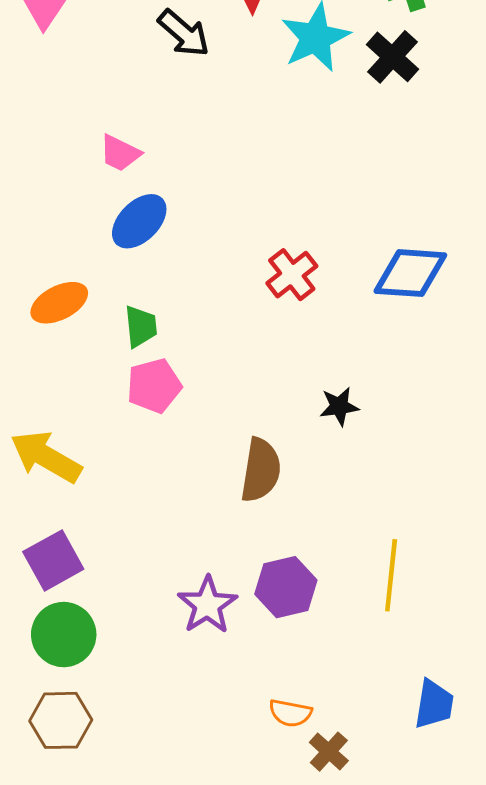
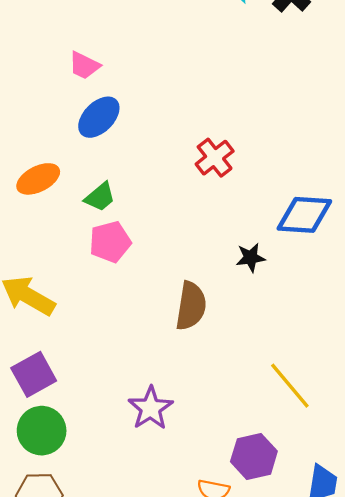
blue diamond: (410, 273) -> (304, 215), moved
green trapezoid: (141, 326) -> (100, 197), turned 56
yellow line: (391, 575) -> (290, 386), turned -46
purple hexagon: (286, 587) -> (254, 456), moved

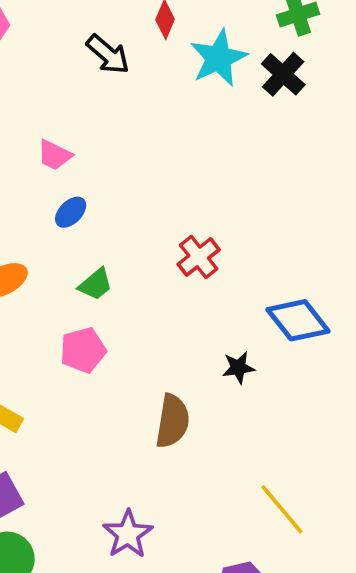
blue ellipse: (99, 117) -> (71, 212), size x0.7
green trapezoid: (100, 197) -> (95, 284), moved
blue diamond: (304, 215) -> (298, 320), turned 48

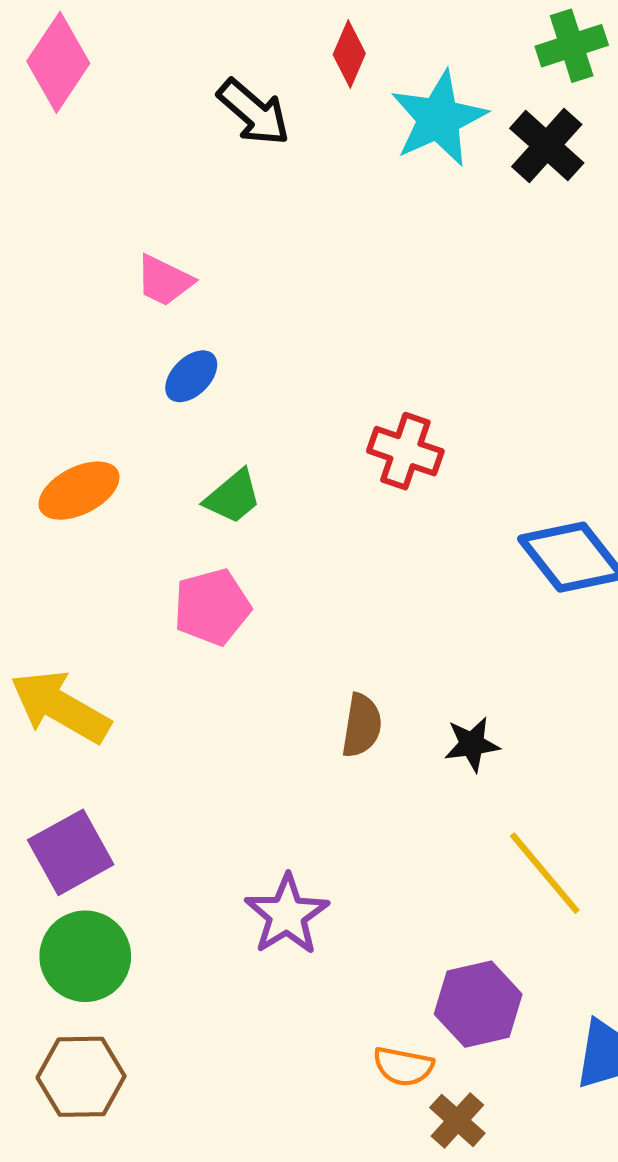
red cross: (199, 257) -> (405, 451), turned -33
black star: (238, 368) -> (472, 744), moved
brown semicircle: (173, 421) -> (362, 725), size x0.7

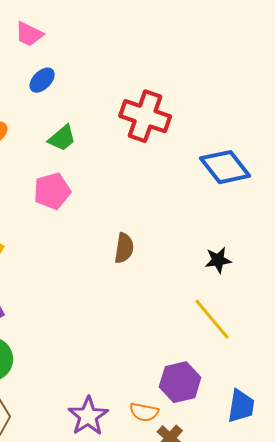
red cross: (405, 451) -> (145, 116), size x1.4
black star: (472, 744) -> (218, 260), moved
purple star: (287, 915) -> (88, 416), moved

